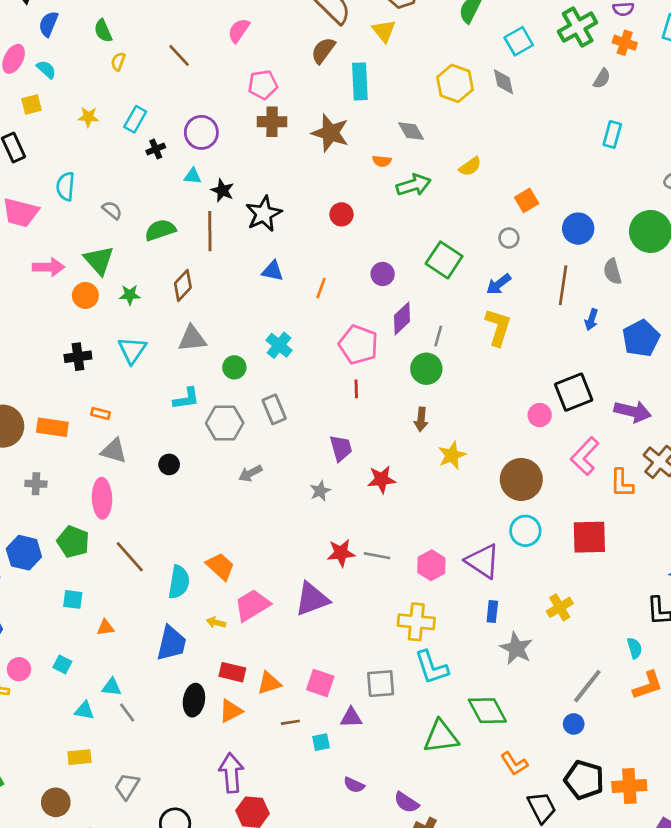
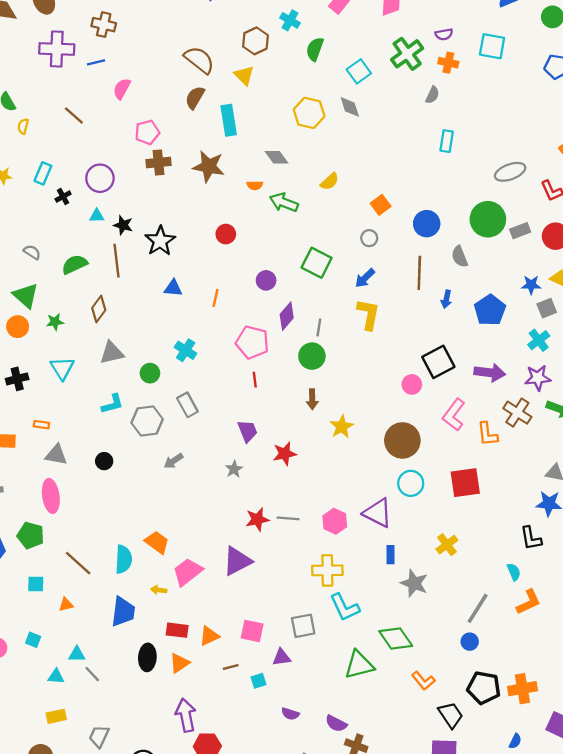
green arrow: (414, 185) -> (284, 202), turned -136
brown line: (130, 557) -> (78, 563), moved

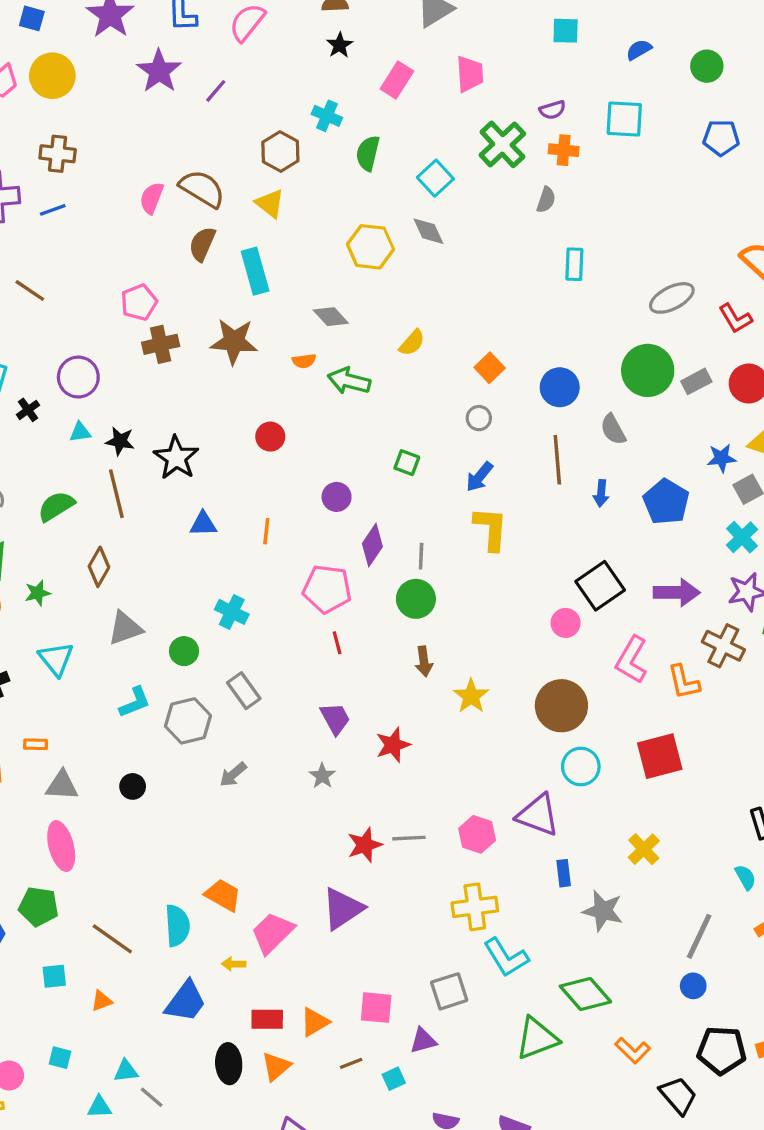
pink semicircle: (122, 89) -> (152, 198), moved
green square: (317, 263) -> (407, 463), size x0.6
blue trapezoid: (123, 612) -> (186, 1001), turned 36

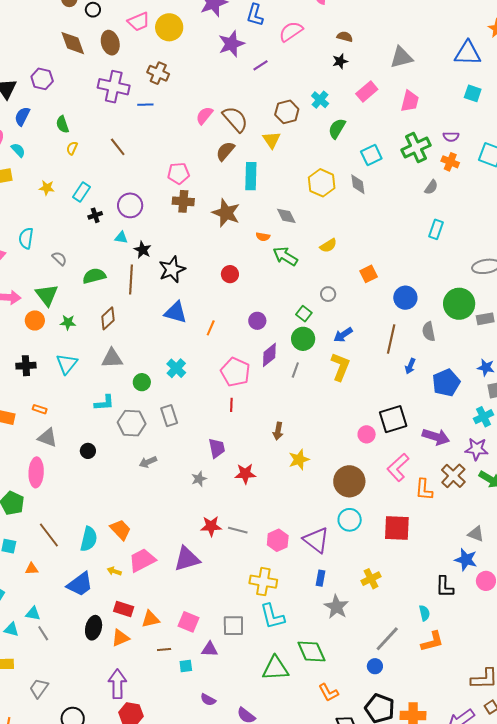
gray circle: (479, 418) -> (328, 294), moved
blue triangle: (203, 524) -> (176, 312), size x1.4
green circle: (416, 599) -> (303, 339), moved

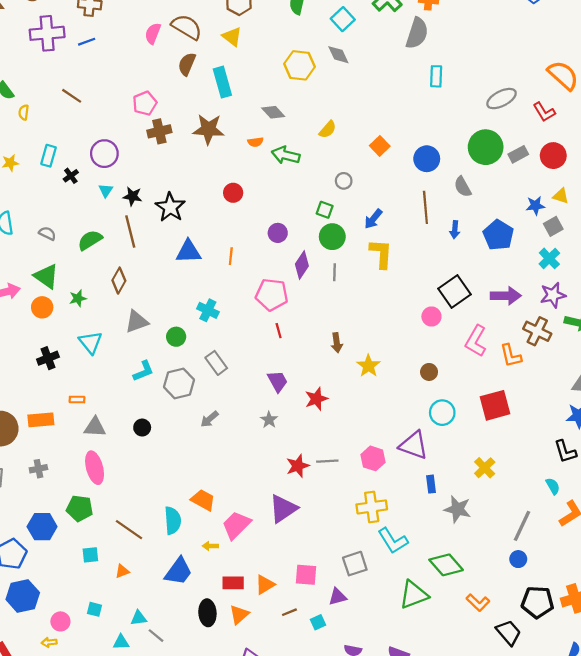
gray semicircle: (431, 187) -> (417, 33), size x1.8
cyan triangle: (121, 237) -> (106, 190), turned -48
brown circle: (349, 481) -> (429, 372), size x0.5

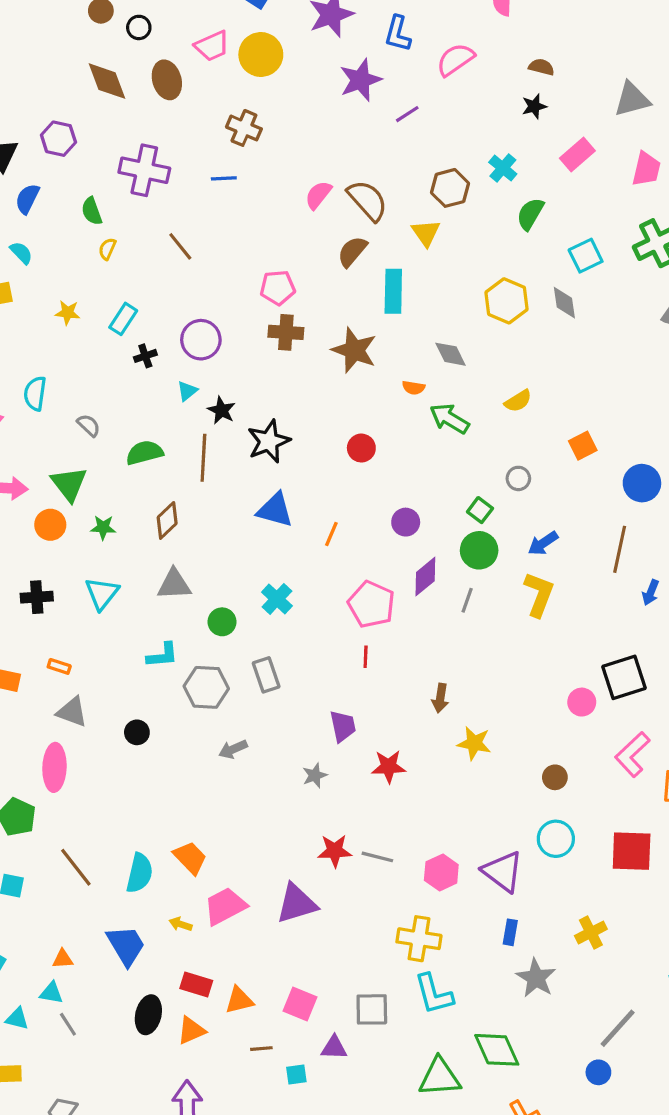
purple cross: (47, 33) -> (144, 170), moved
yellow star: (368, 366) -> (474, 743), turned 30
orange triangle: (122, 571) -> (63, 959), moved
blue trapezoid: (178, 571) -> (126, 945), turned -84

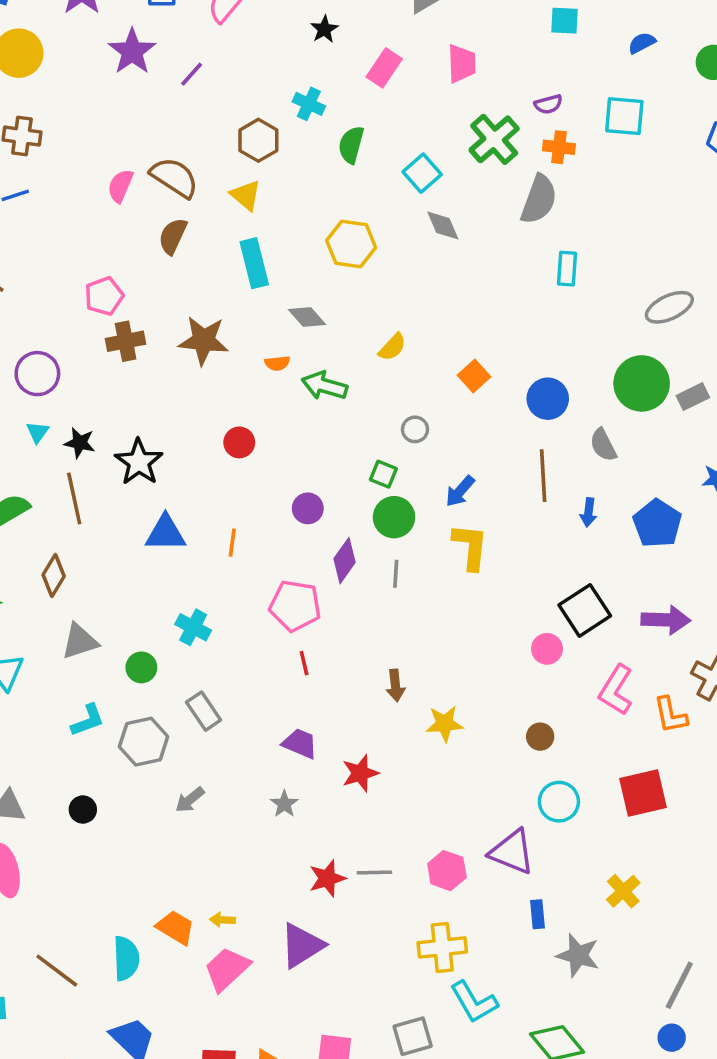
cyan rectangle: (393, 291) -> (254, 263), moved
gray diamond: (564, 303) -> (443, 226), moved
purple trapezoid: (343, 726) -> (300, 743), turned -40
yellow arrow: (181, 924) -> (222, 920), moved

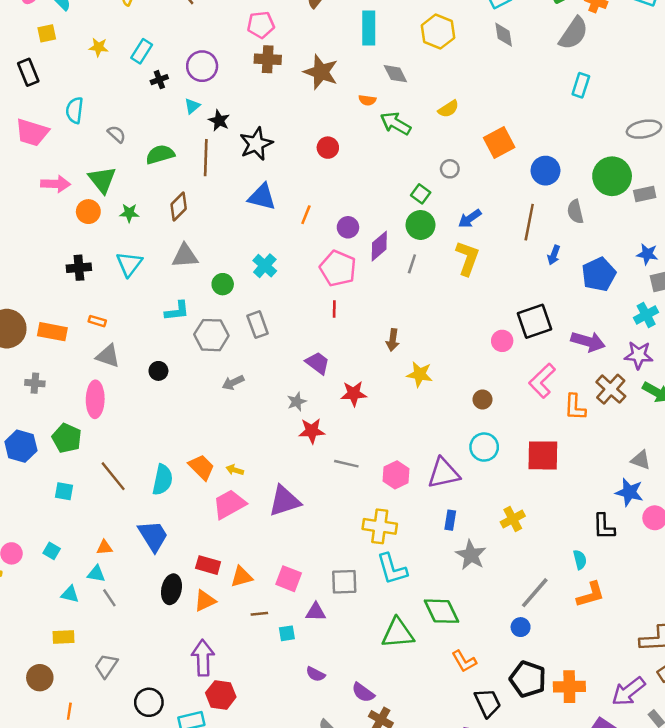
orange square: (474, 376) -> (499, 142), size x1.4
purple circle: (308, 508) -> (348, 227), moved
purple triangle: (512, 852) -> (444, 473), turned -48
red star: (327, 878) -> (312, 431), moved

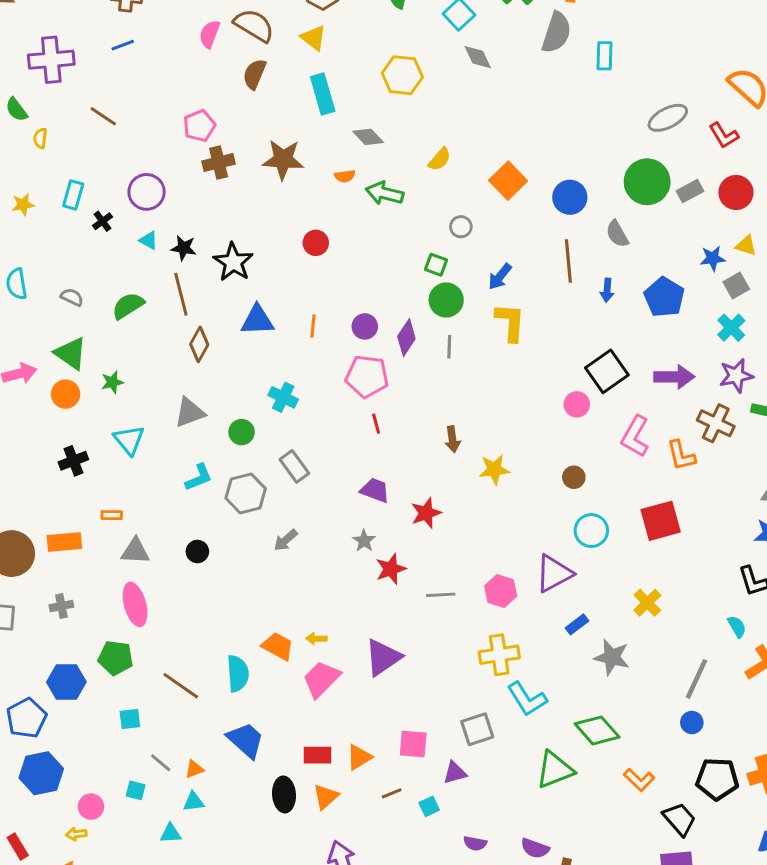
cyan rectangle: (581, 85) -> (605, 56), moved
cyan triangle: (192, 106) -> (148, 240), turned -35
brown diamond: (179, 206) -> (199, 344), moved
blue rectangle: (450, 520) -> (577, 624), turned 60
gray line: (109, 598) -> (161, 763), moved

